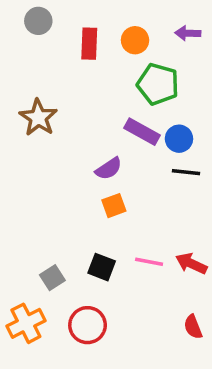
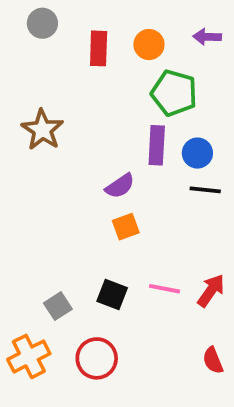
purple rectangle: (142, 132) -> (157, 145), turned 64
red arrow: (191, 264) -> (211, 291), turned 100

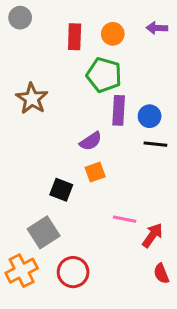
gray circle: (42, 23) -> (20, 18), moved
green pentagon: (174, 93) -> (104, 75), moved
red arrow: (211, 291) -> (152, 235), moved
black square: (112, 294) -> (61, 190), moved
gray square: (58, 306) -> (44, 232), size x1.5

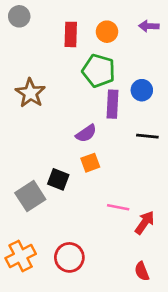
blue circle: (150, 116) -> (142, 90), moved
gray square: (44, 232) -> (30, 196), moved
red semicircle: (161, 274) -> (142, 271), moved

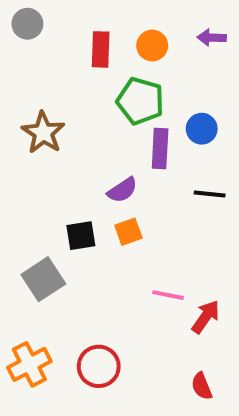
black square: (58, 179) -> (81, 236), moved, turned -30

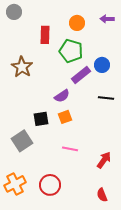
red rectangle: (101, 49) -> (45, 35), moved
purple rectangle: (160, 148) -> (81, 75), turned 48
pink line: (168, 295) -> (70, 149), moved

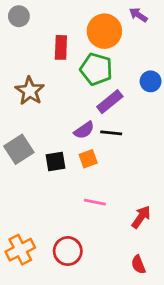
purple arrow: (107, 19) -> (138, 15), moved, turned 32
orange circle: (77, 23) -> (104, 31), size x1.6
blue circle: (102, 65) -> (151, 81), moved
black line: (106, 98) -> (111, 133), moved
gray square: (22, 141) -> (19, 149), moved

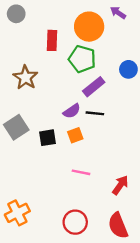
red circle: (68, 251) -> (75, 222), moved
red semicircle: (138, 265) -> (118, 226), size x1.6

